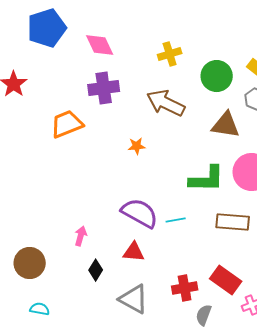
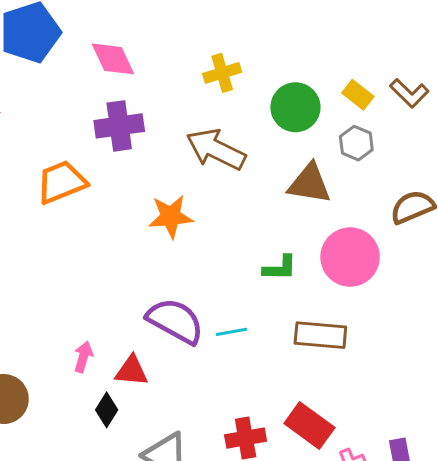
orange star: (137, 146) -> (171, 216), size x1.6
green L-shape: (207, 179) -> (280, 268), size x0.6
red triangle: (134, 252) -> (132, 371), moved

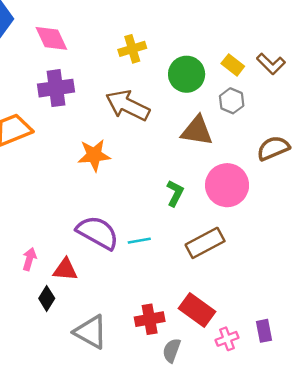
green L-shape: (280, 268) -> (175, 193), turned -64
brown rectangle: (320, 335) -> (205, 243), turned -33

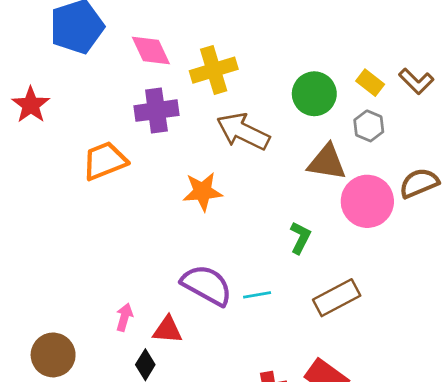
yellow cross: (132, 49) -> (214, 70), moved, size x1.4
pink circle: (227, 185) -> (367, 201), moved

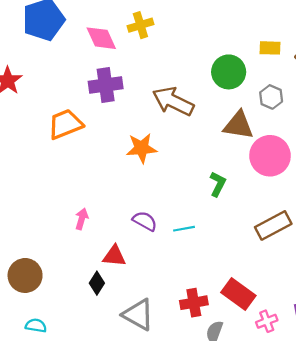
yellow cross: (214, 70) -> (140, 25), moved, size x0.7
yellow rectangle: (370, 83) -> (270, 48), moved, turned -36
purple semicircle: (207, 285) -> (145, 221), size x0.6
brown rectangle: (337, 298) -> (273, 225), moved
pink arrow: (124, 317) -> (82, 219), moved

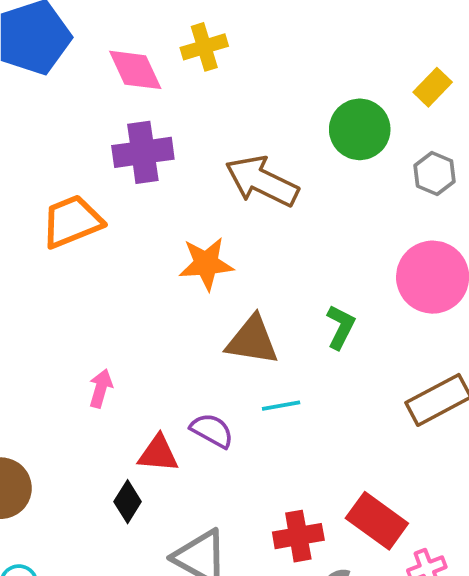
yellow rectangle: (270, 48) -> (433, 87), turned -48
brown triangle: (238, 125) -> (252, 340), moved
purple semicircle: (145, 221) -> (212, 431), moved

